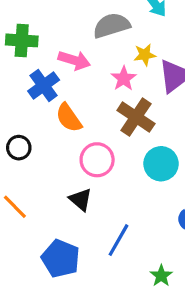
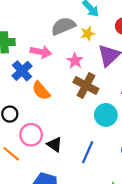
yellow star: (145, 55) -> (88, 34), moved
pink circle: (97, 160) -> (31, 135), moved
blue line: (118, 240) -> (88, 152), moved

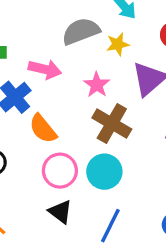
cyan circle: (106, 115) -> (104, 172), moved
pink circle: (31, 135) -> (60, 171), moved

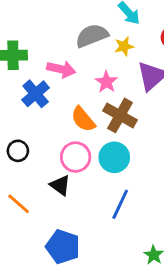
orange semicircle: (43, 129) -> (83, 119), moved
black triangle: (60, 212) -> (60, 185), moved

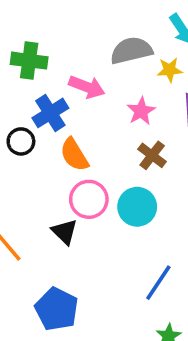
brown cross: (120, 115) -> (152, 155), size x0.7
orange semicircle: (83, 119) -> (74, 155), moved
black circle: (18, 151) -> (21, 141), moved
blue line: (120, 204) -> (158, 283), moved

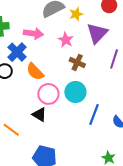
blue line: (158, 283) -> (94, 115), moved

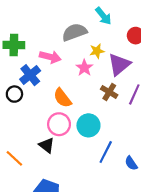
yellow star: (76, 14) -> (97, 51), moved
brown cross: (77, 62) -> (109, 92), moved
orange semicircle: (35, 72) -> (63, 98), moved

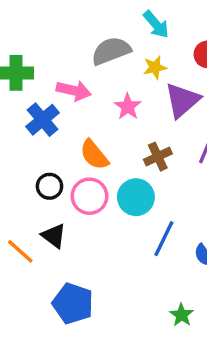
yellow star: (97, 51) -> (155, 67), moved
brown cross: (109, 92) -> (158, 157), moved, turned 35
black circle: (14, 94) -> (49, 186), moved
black triangle: (47, 145) -> (54, 236), moved

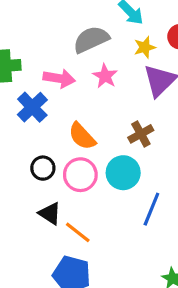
yellow star: (155, 67) -> (145, 47), moved
pink star: (128, 107) -> (105, 76), moved
orange line: (20, 251) -> (78, 232), moved

